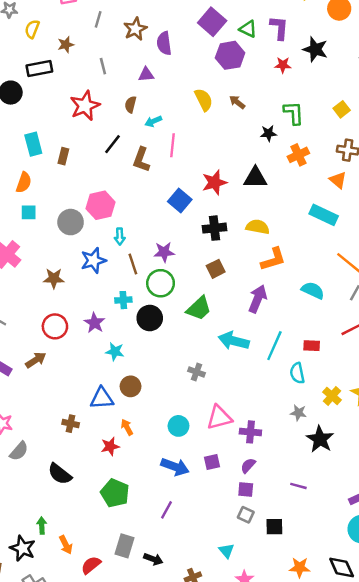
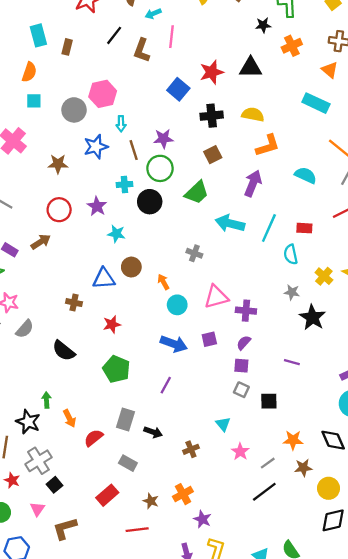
orange arrow: (127, 427) -> (163, 282), moved

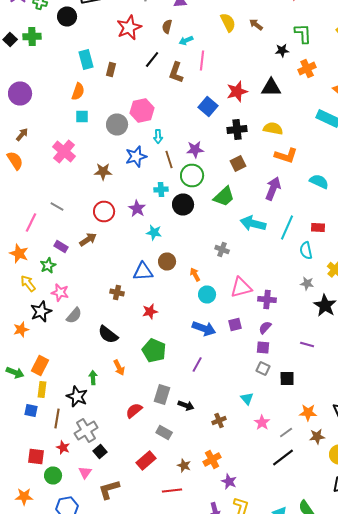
orange L-shape: (268, 145) -> (286, 156), turned 35
orange arrow: (69, 418) -> (119, 368), moved

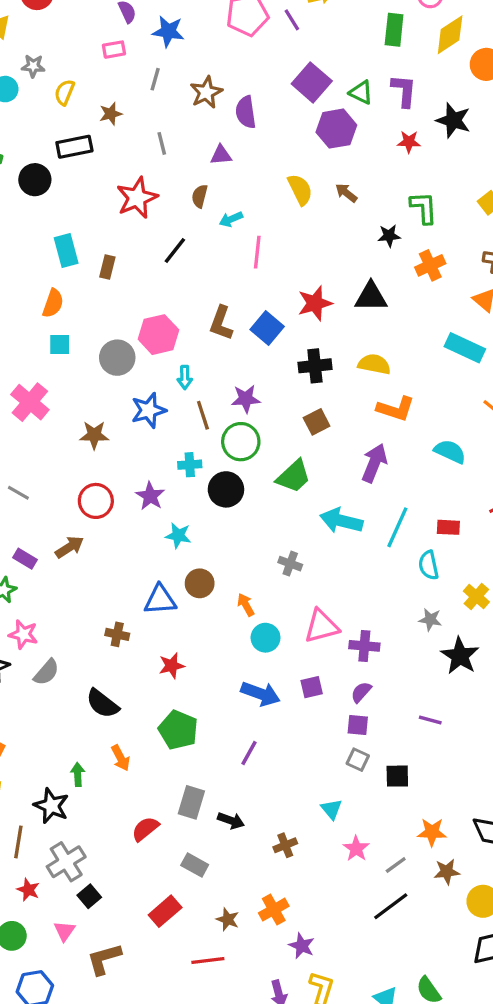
brown L-shape: (176, 72) -> (221, 323), moved

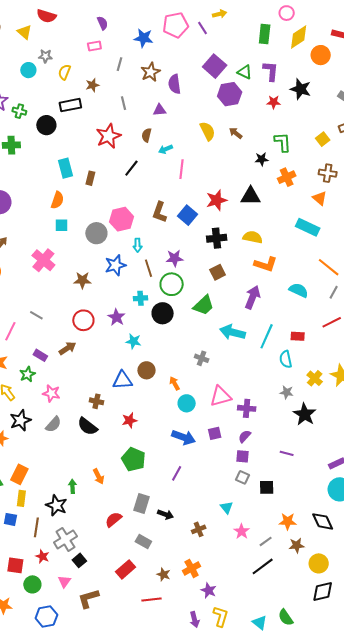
blue star: (168, 31) -> (143, 38), moved
pink star: (23, 634) -> (51, 393), moved
black semicircle: (102, 704) -> (87, 426), moved

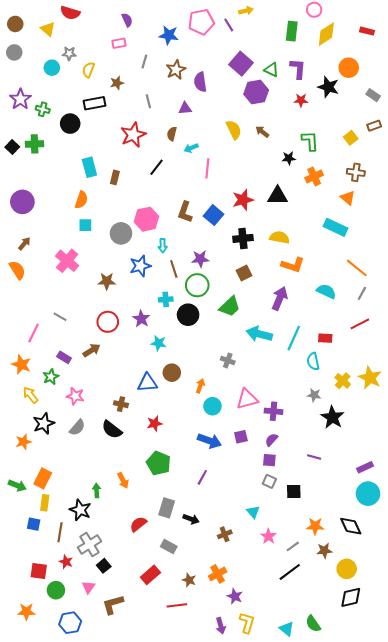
orange circle: (321, 55) -> (349, 68), moved
orange arrow: (175, 383) -> (200, 386), turned 48

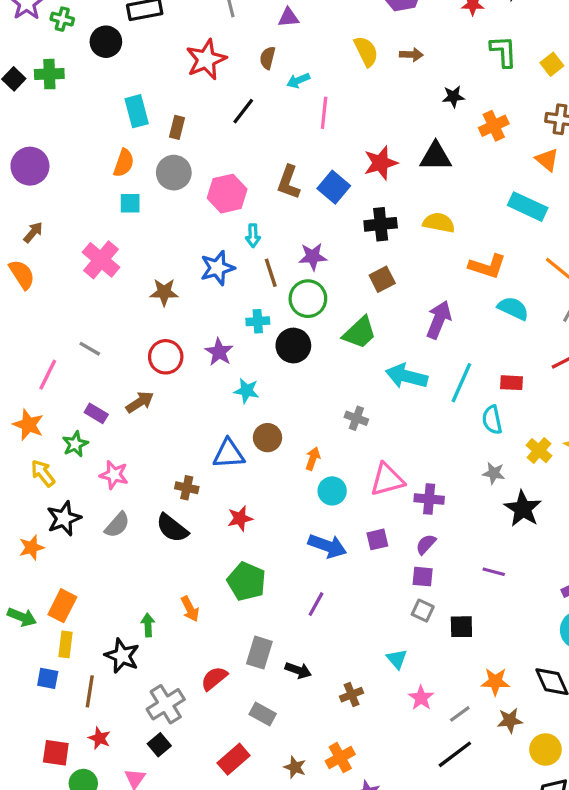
brown arrow: (262, 132) -> (411, 55), turned 144
green L-shape: (310, 141) -> (503, 51), moved
gray circle: (121, 233) -> (174, 173), moved
orange L-shape: (293, 265) -> (487, 266), moved
gray cross: (89, 544) -> (166, 704), moved

